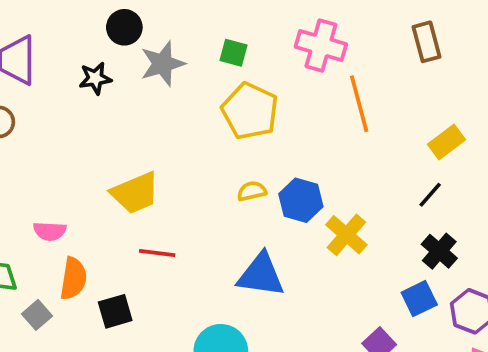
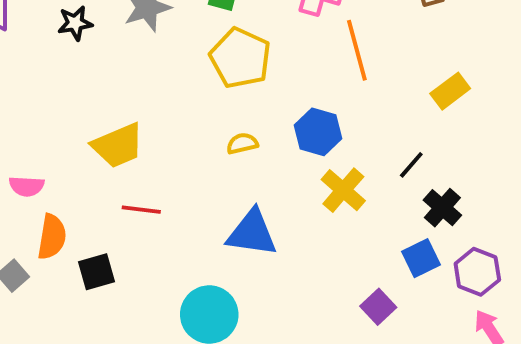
black line: (430, 195) -> (411, 165), moved
blue hexagon: (301, 200) -> (318, 132), moved

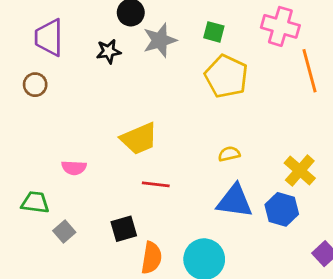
blue hexagon: (318, 132) -> (282, 209), moved
yellow semicircle: (242, 144) -> (229, 154), moved
orange semicircle: (52, 237) -> (152, 258), moved

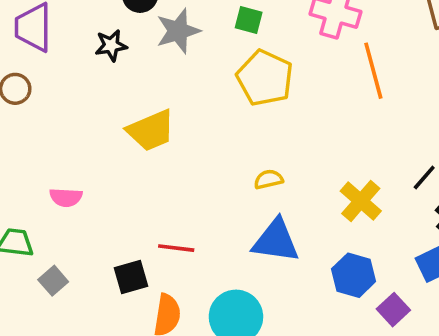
yellow trapezoid: (139, 139) -> (151, 130), moved
red line: (156, 184) -> (176, 248), moved
blue hexagon: (282, 209) -> (354, 275), moved

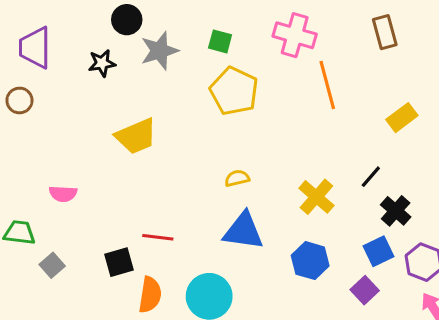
purple square: (393, 310) -> (365, 290), moved

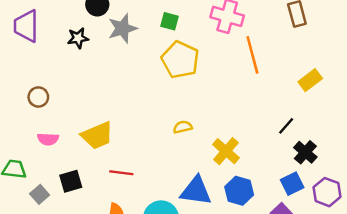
brown circle: (19, 100) -> (38, 97), moved
yellow trapezoid: (136, 136) -> (97, 135), moved
yellow cross: (316, 197) -> (226, 151), moved
blue triangle: (243, 231) -> (196, 191), moved
black square: (119, 262) -> (71, 181), moved

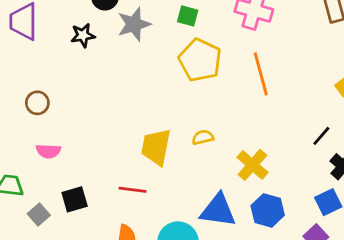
orange line: (252, 55) -> (261, 74), moved
yellow trapezoid: (97, 135) -> (156, 147), moved, turned 124

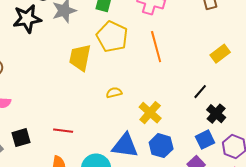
black star: (83, 35) -> (27, 19), size x1.6
yellow trapezoid: (156, 147) -> (80, 58), moved

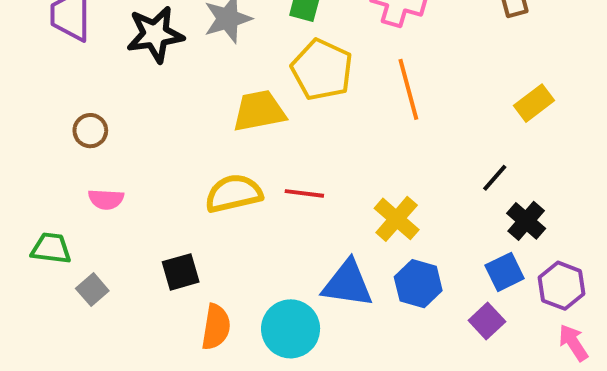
yellow trapezoid: (80, 58) -> (259, 111), turned 68
yellow semicircle: (114, 93) -> (234, 193), moved, size x1.8
red line: (63, 131) -> (304, 193), moved
black square: (21, 138) -> (181, 272), moved

